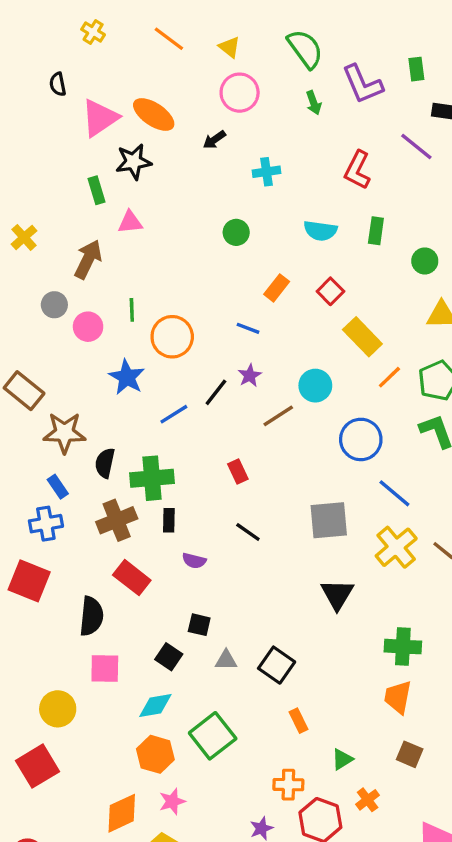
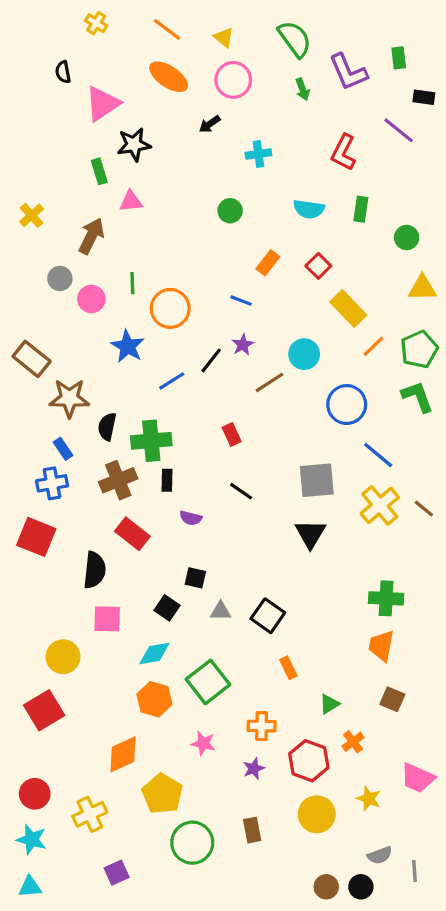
orange ellipse: (154, 114) -> (169, 77), moved
black triangle: (337, 594) -> (310, 534), moved
orange cross: (288, 785) -> (262, 726), moved
pink star: (172, 801) -> (203, 743), moved, turned 30

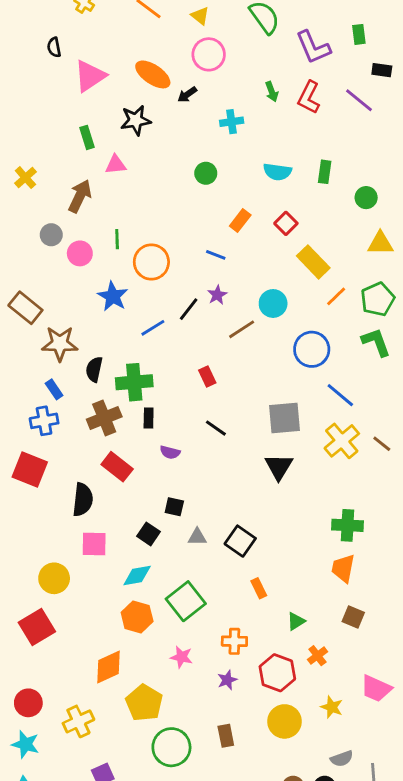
orange ellipse: (169, 77) -> (153, 74), moved
green arrow: (303, 89) -> (272, 92), moved
black star: (134, 145) -> (136, 120), moved
red L-shape: (344, 152) -> (309, 97), moved

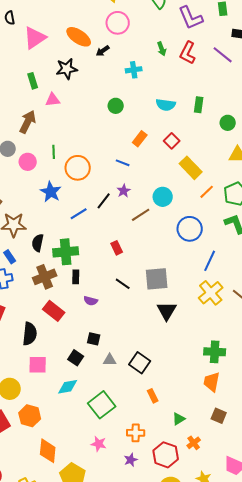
blue line: (340, 395) -> (210, 261), turned 75
gray square: (285, 418) -> (157, 279), moved
orange hexagon: (137, 617) -> (30, 416), moved
orange diamond: (108, 667) -> (48, 451), turned -60

